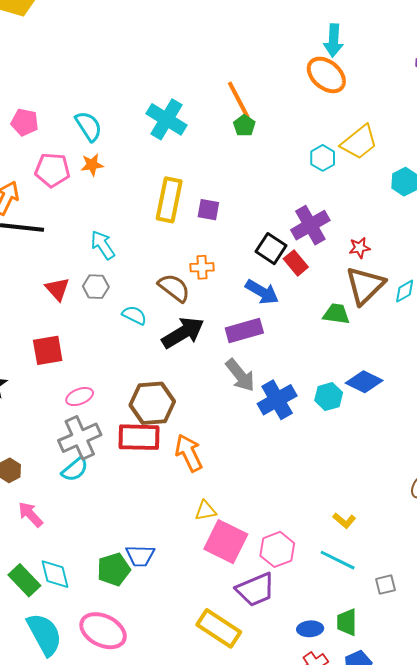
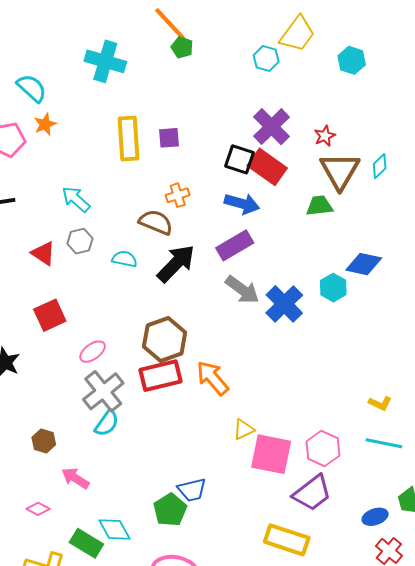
red rectangle: (296, 263) -> (267, 167), size x1.5

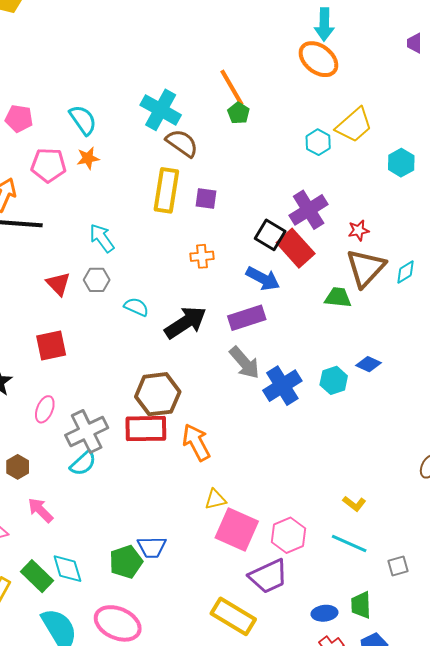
brown semicircle: (156, 222) -> (182, 143), moved
blue diamond: (364, 264) -> (369, 364), size x0.7
pink ellipse: (93, 352) -> (45, 409), moved, turned -44

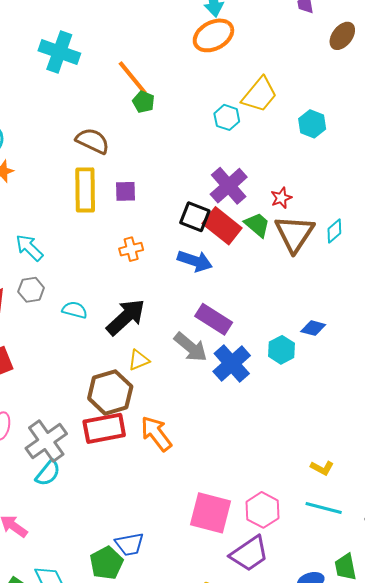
orange ellipse: (318, 59) -> (213, 35), turned -57
cyan cross: (161, 110) -> (59, 52), moved
green trapezoid: (338, 297) -> (257, 225), moved, turned 44
purple rectangle: (247, 318) -> (214, 319), moved, turned 60
yellow triangle: (215, 499) -> (139, 360), moved

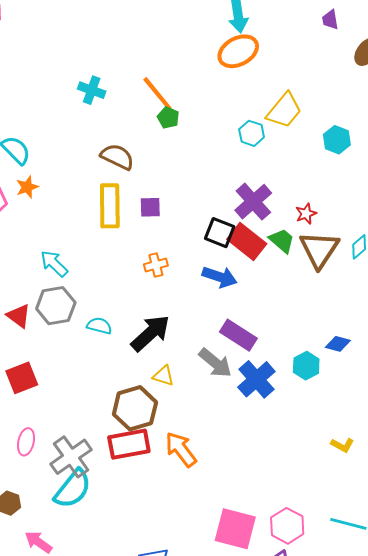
cyan cross: (59, 52) -> (92, 90), moved, size x0.7
gray hexagon: (31, 290) -> (56, 306), size x1.5
yellow triangle: (139, 360) -> (163, 376), turned 40
yellow L-shape: (322, 468) -> (342, 445), moved
cyan semicircle: (48, 473) -> (73, 489), size x1.5

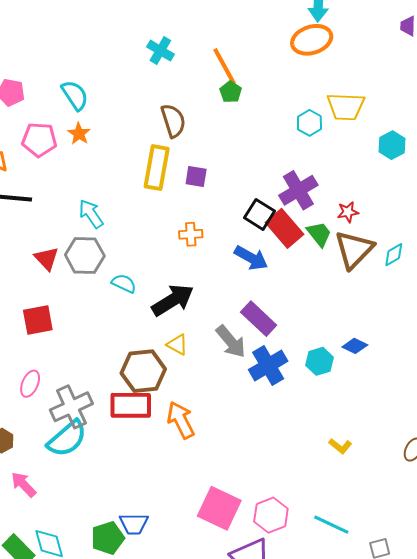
yellow trapezoid: (284, 110) -> (346, 107), turned 42
brown semicircle: (117, 157) -> (173, 121), turned 36
orange star: (27, 187) -> (79, 134), turned -30

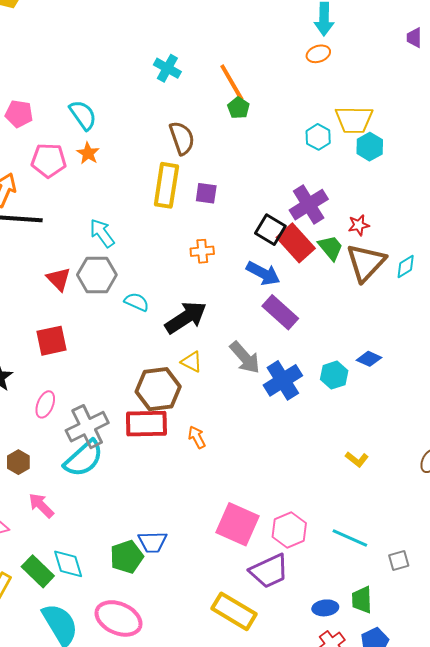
orange ellipse: (312, 40) -> (318, 54), size x0.6
cyan hexagon: (392, 145) -> (370, 147), moved
purple rectangle: (259, 319) -> (280, 312), moved
orange arrow: (181, 420) -> (197, 437), size x0.6

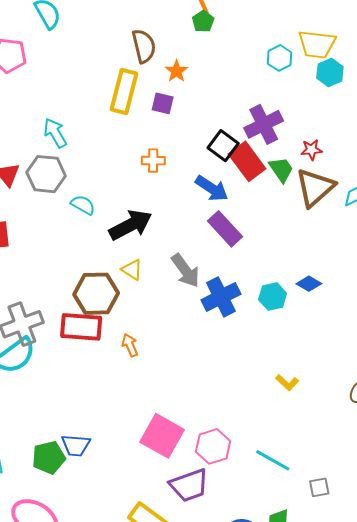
orange star: (88, 153) -> (177, 71), moved

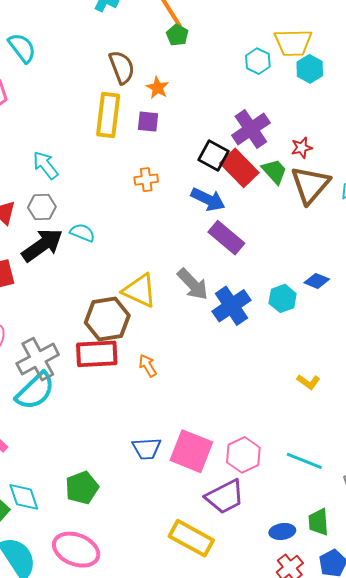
gray hexagon: (46, 174) -> (42, 207), size x0.7
black arrow: (131, 225) -> (42, 245), moved
yellow triangle: (132, 270) -> (140, 290), size x1.6
blue trapezoid: (76, 445) -> (146, 449), moved

